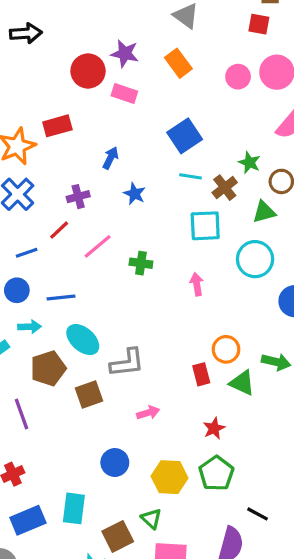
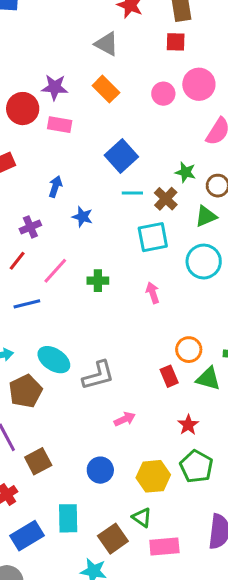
blue line: (61, 298) -> (27, 304), moved
brown square: (89, 395) -> (38, 461), moved

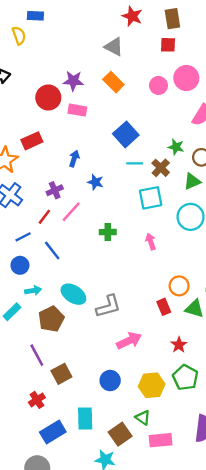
pink line: (55, 271) -> (71, 212), moved
blue line: (27, 304) -> (52, 251), turned 66
pink arrow: (125, 419) -> (129, 341), size x1.5

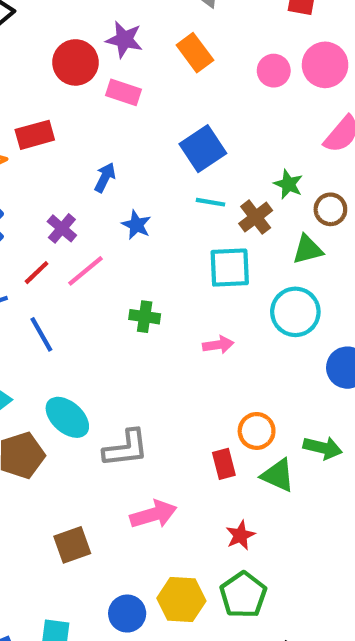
purple cross: (55, 190) -> (62, 228), turned -35
pink arrow: (151, 241) -> (218, 345), turned 91
brown square: (61, 374) -> (72, 545), moved
blue circle: (110, 381) -> (127, 614), moved

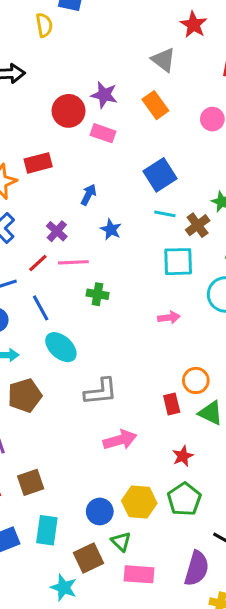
pink line: (85, 271) -> (73, 262), turned 36
green cross: (145, 317) -> (98, 294), moved
cyan ellipse: (67, 417) -> (61, 347), moved
brown square: (72, 545) -> (31, 482), moved

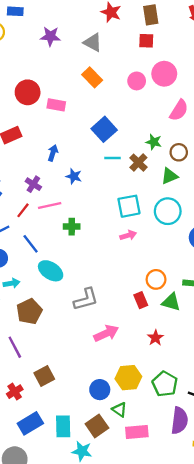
purple star: (104, 95) -> (50, 36), moved
cyan square: (178, 262) -> (129, 206), moved
green pentagon: (184, 499) -> (165, 384), moved
cyan rectangle: (47, 530) -> (63, 426), moved

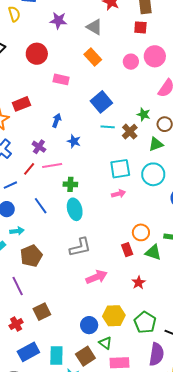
red circle: (28, 92) -> (37, 54), moved
blue line: (31, 244) -> (41, 206), moved
cyan ellipse: (51, 271) -> (75, 209), moved, turned 40

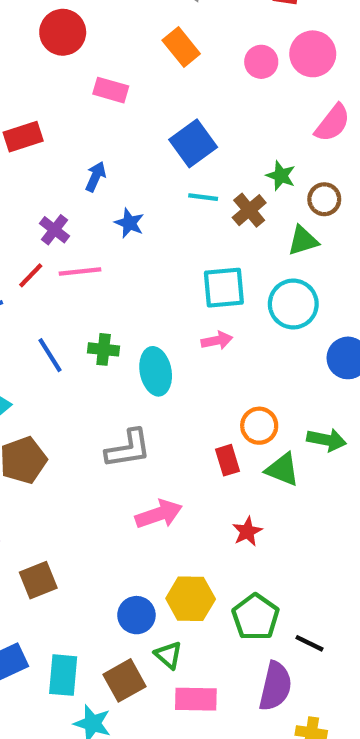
green cross: (70, 184) -> (104, 349), moved
cyan ellipse: (75, 209) -> (156, 371), moved

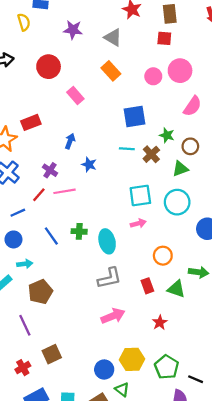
pink rectangle: (111, 90) -> (75, 96), turned 36
blue square: (193, 143) -> (134, 116), moved, turned 30
orange circle: (259, 426) -> (163, 256), moved
gray L-shape: (128, 449) -> (109, 278), moved

